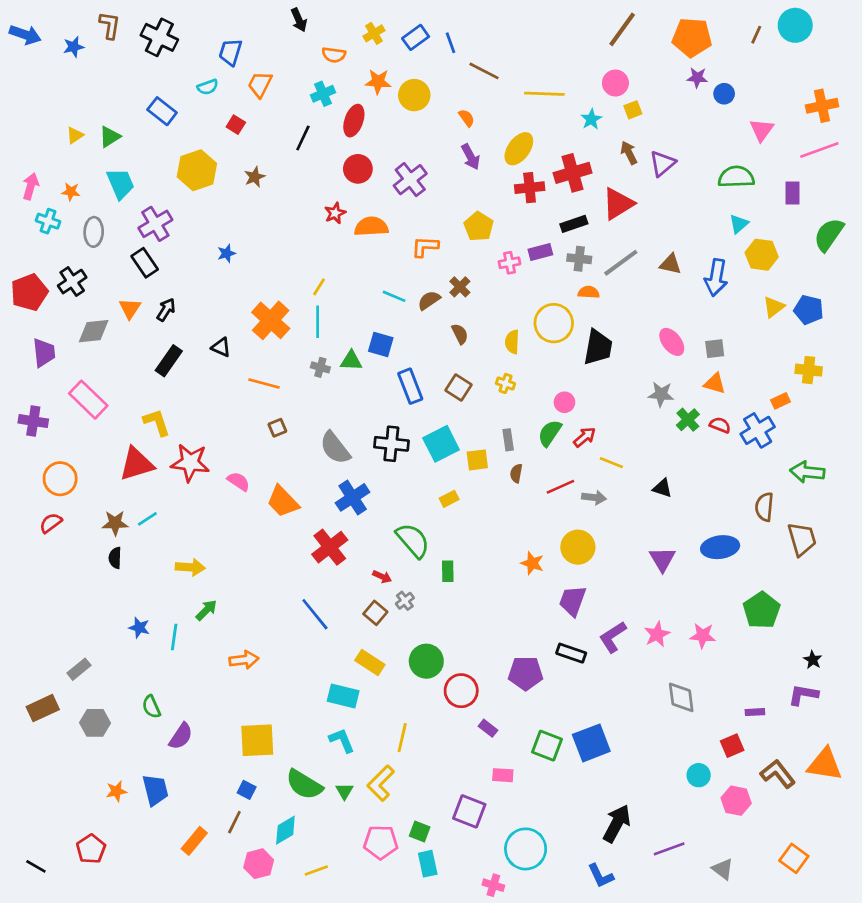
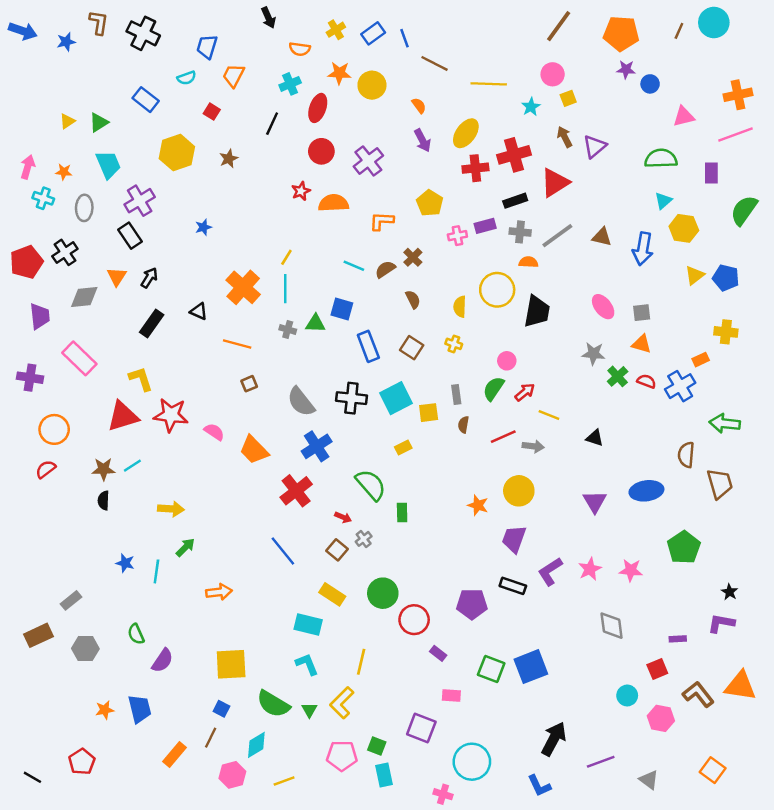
pink triangle: (762, 130) -> (684, 116), turned 40

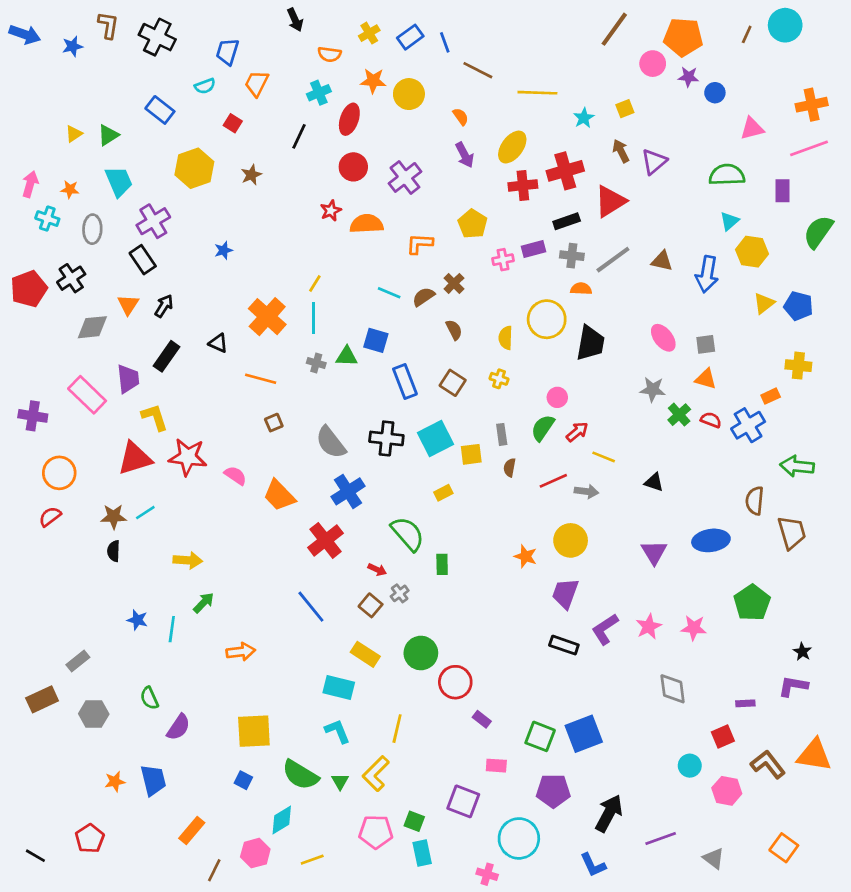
pink circle: (553, 74) -> (653, 64), moved
purple trapezoid: (40, 316) -> (128, 379), moved
purple pentagon: (472, 604) -> (553, 791), moved
brown line: (211, 738) -> (214, 870), moved

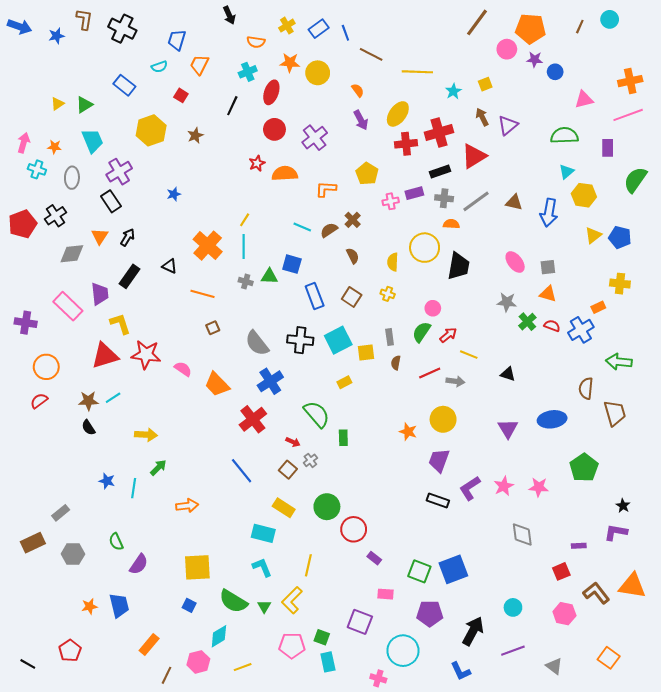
cyan circle: (785, 25) -> (610, 19), size x0.7
black semicircle: (114, 551) -> (88, 428), turned -35
cyan circle: (690, 766) -> (513, 607), moved

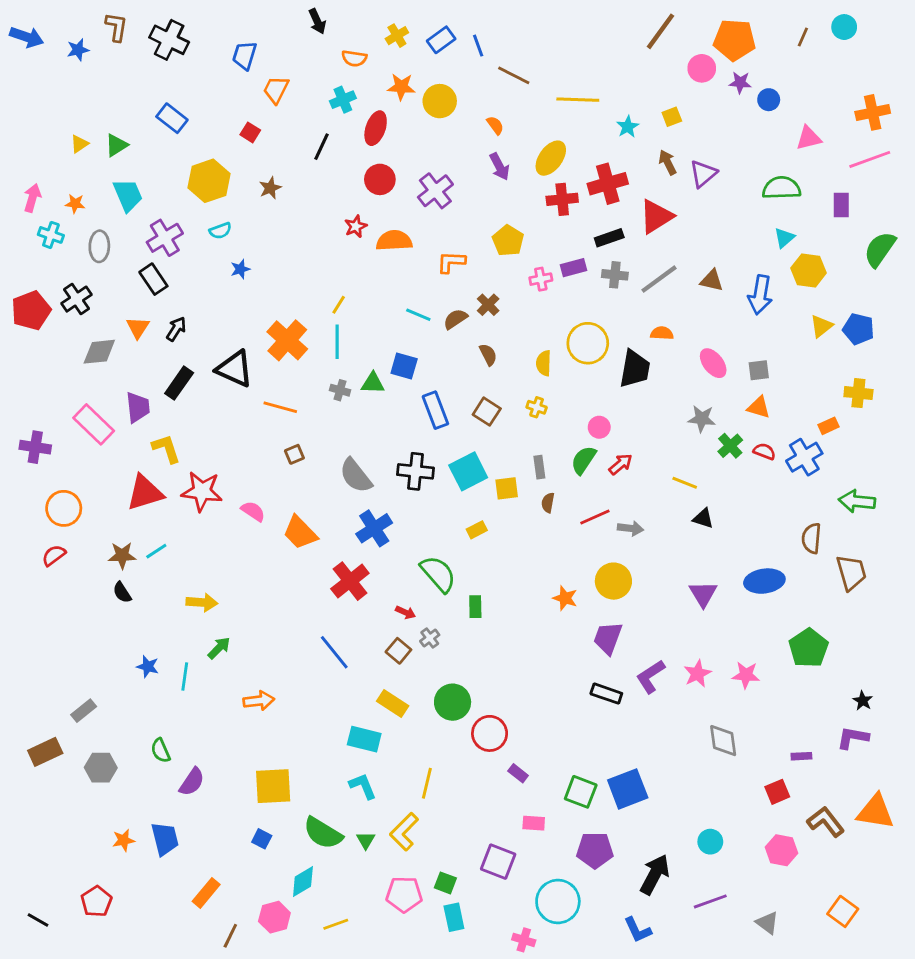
cyan semicircle: (159, 67) -> (220, 231), moved
orange semicircle: (451, 224) -> (662, 333), moved
black triangle: (170, 266) -> (235, 369), size x1.8
yellow line: (469, 355) -> (685, 483), moved

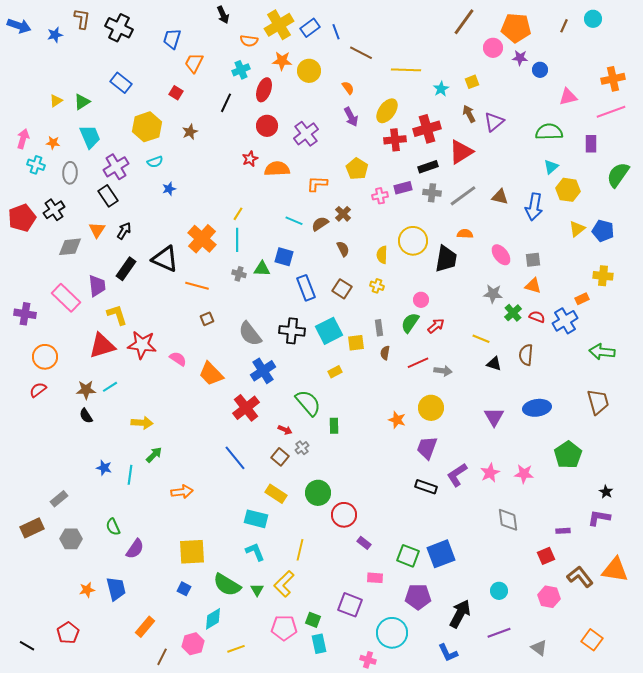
yellow cross: (397, 36) -> (279, 25), size x1.8
brown semicircle: (811, 538) -> (526, 355), moved

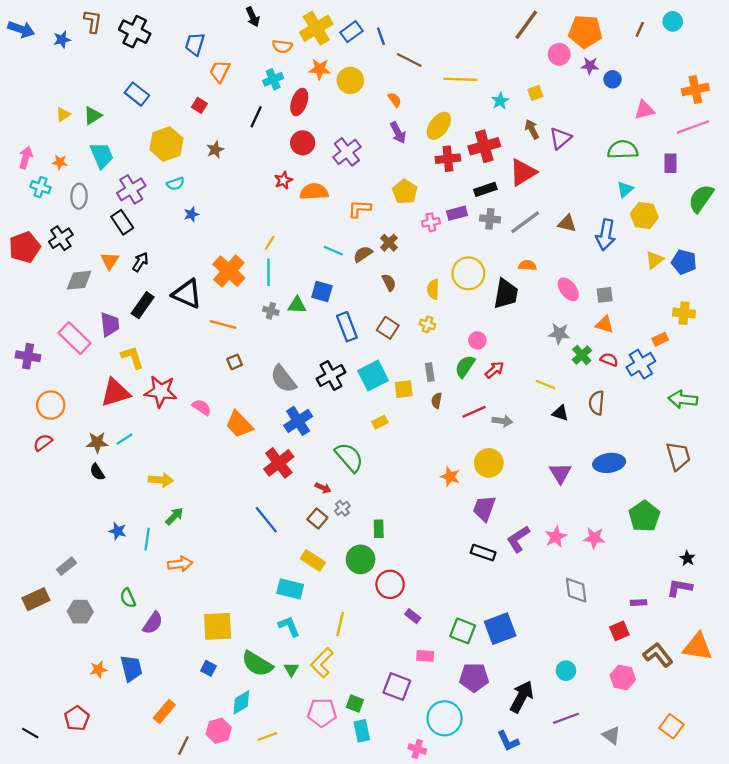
black cross: (292, 331) -> (331, 376), turned -35
green rectangle: (334, 426) -> (379, 529), moved
orange arrow: (182, 492) -> (180, 564), moved

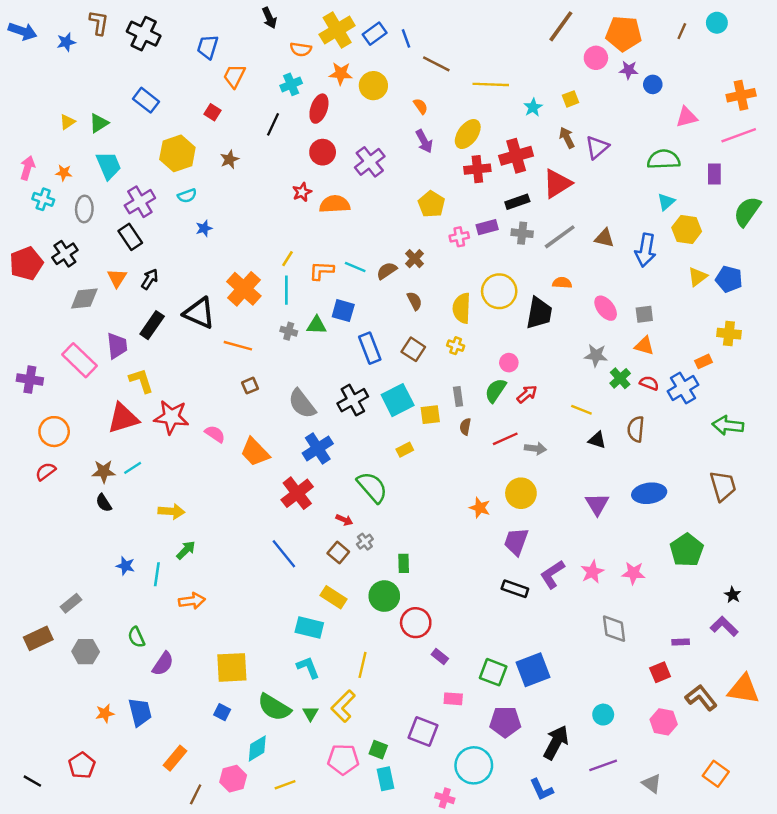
orange L-shape: (359, 209) -> (321, 271), moved
yellow semicircle: (433, 289) -> (462, 308), size x1.4
purple L-shape: (679, 588) -> (724, 626), turned 35

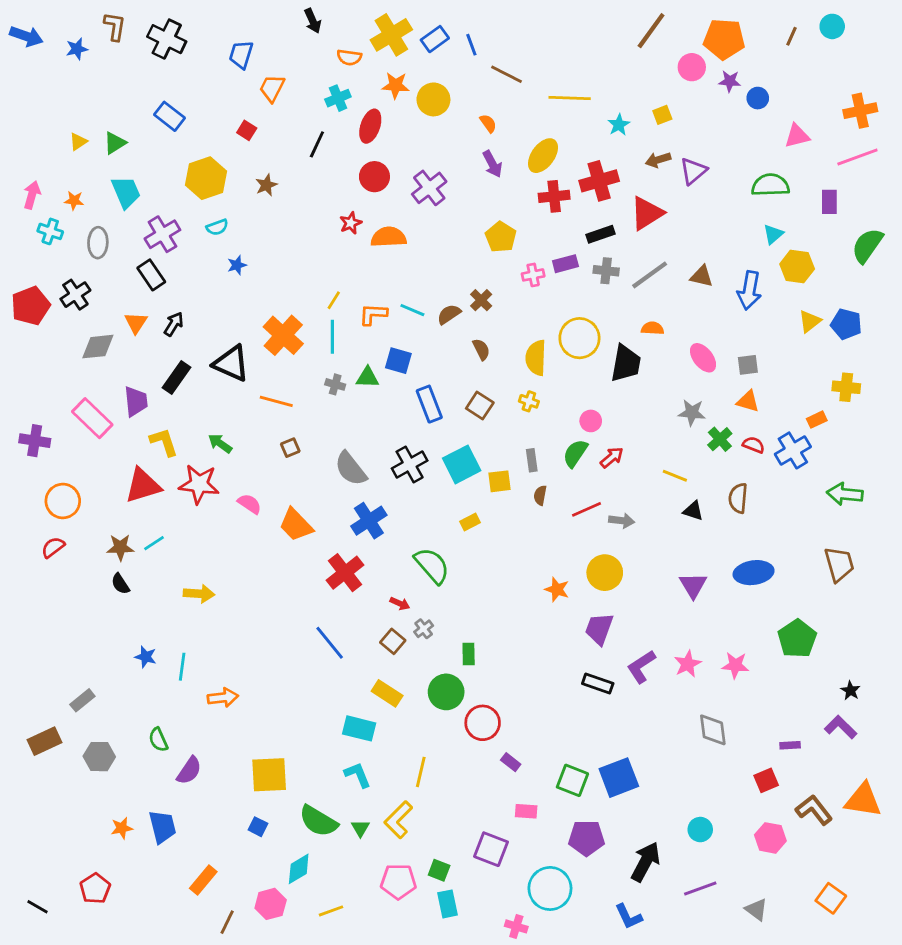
brown arrow: (567, 138) -> (658, 160), turned -80
green arrow: (186, 550) -> (220, 443), moved, turned -100

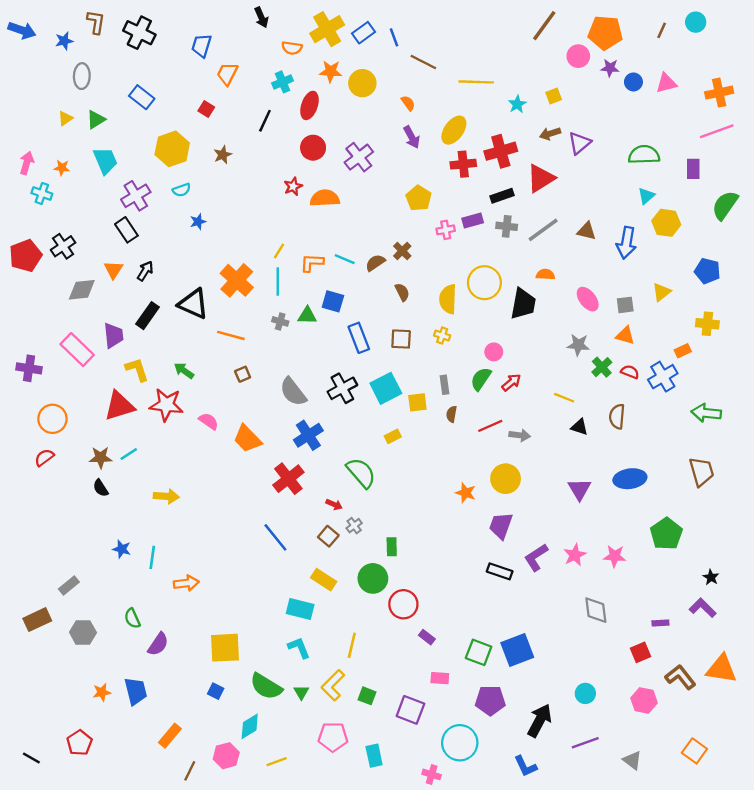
pink triangle: (797, 136) -> (666, 83), moved
gray ellipse: (98, 243) -> (82, 76), moved
yellow triangle: (810, 321) -> (662, 292), moved
brown square: (480, 406) -> (401, 339), turned -30
green square: (439, 870) -> (367, 696), moved

